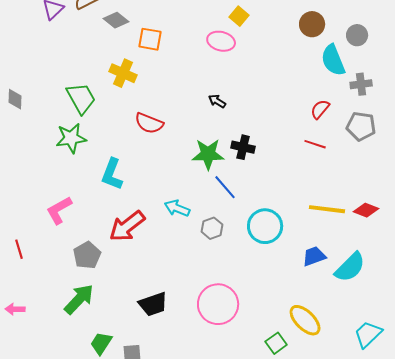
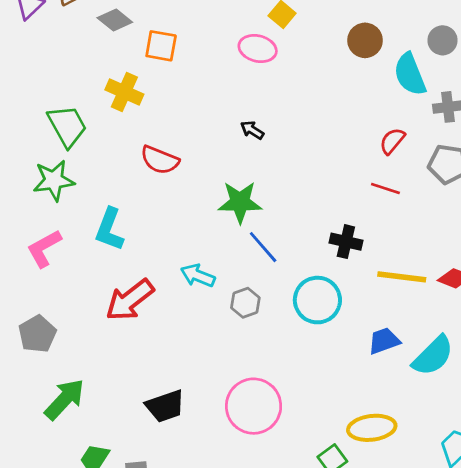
brown circle: (312, 24) -> (365, 40), moved
black cross: (243, 147) -> (346, 242), moved
pink L-shape: (59, 210) -> (44, 248), moved
gray pentagon: (87, 255) -> (37, 334), moved
yellow ellipse: (305, 320) -> (372, 428), turned -52

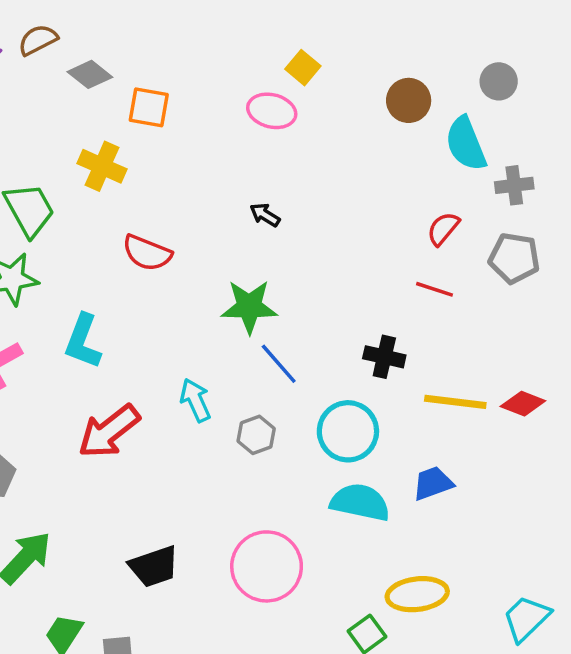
gray circle: (443, 40) -> (499, 81), moved
cyan arrow: (198, 276) -> (196, 400), turned 44
cyan semicircle: (433, 356) -> (360, 502), moved, turned -123

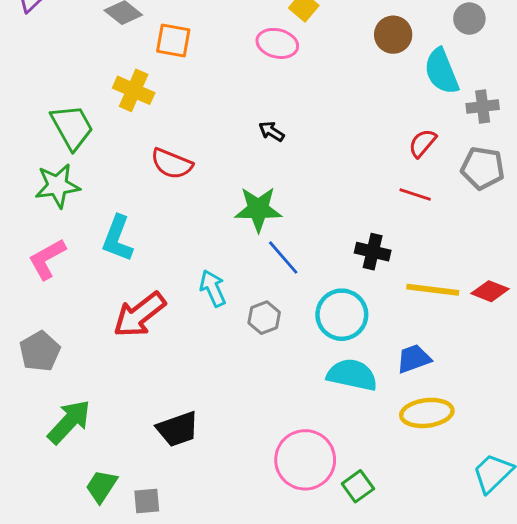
pink circle: (267, 566) -> (305, 460), moved
yellow ellipse: (417, 594) -> (427, 413), moved

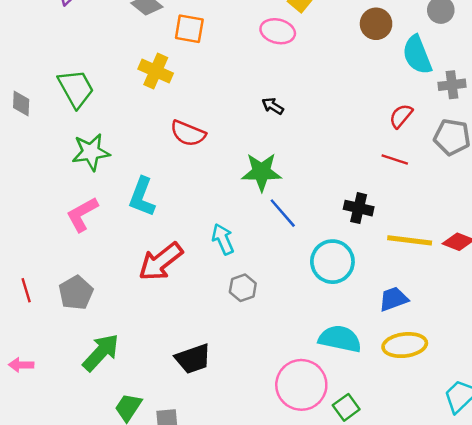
green trapezoid: (72, 127) -> (76, 89), moved
gray hexagon: (264, 318) -> (243, 288), moved
cyan semicircle: (352, 375) -> (340, 339), moved

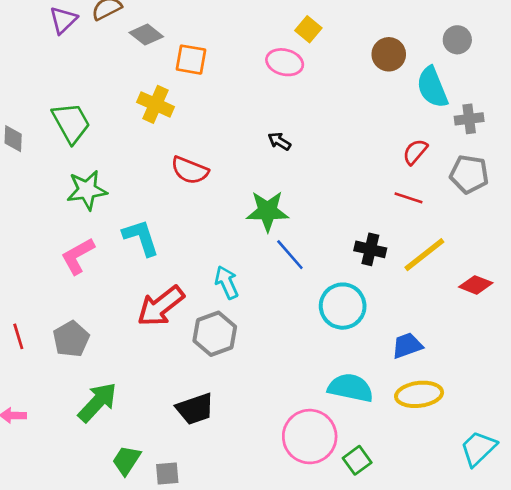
cyan L-shape: (142, 197) -> (141, 238), turned 141
yellow line: (410, 240) -> (424, 255), moved, turned -45
gray hexagon: (243, 288) -> (215, 334), moved, size x1.5

